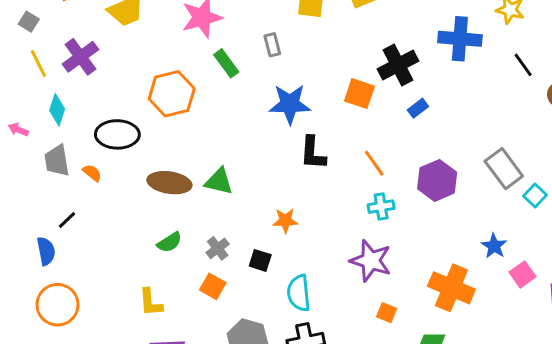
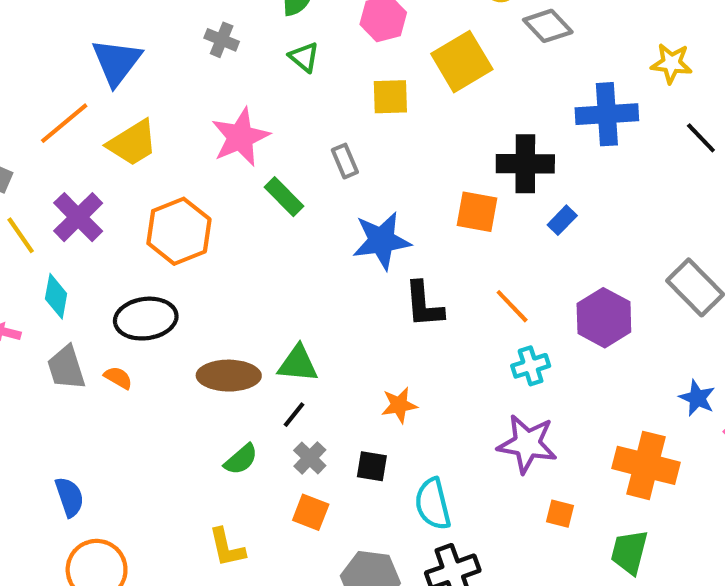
black cross: (398, 65) -> (525, 164), turned 36
orange hexagon: (172, 94) -> (179, 231), moved
black line: (67, 220) -> (294, 415), moved

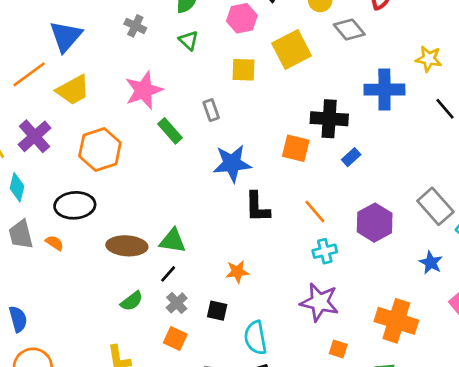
blue star: (697, 398) -> (431, 263), moved

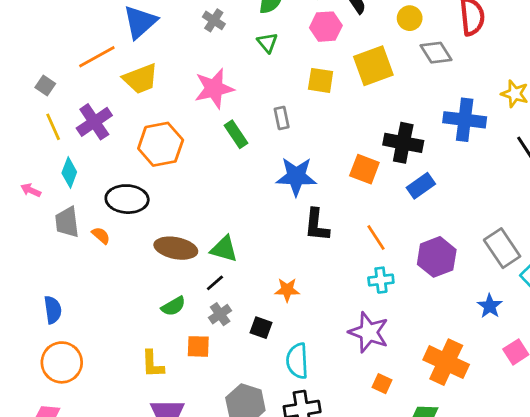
blue rectangle: (351, 157) -> (421, 186), size x1.4
orange square: (175, 338) -> (198, 346), moved, turned -30

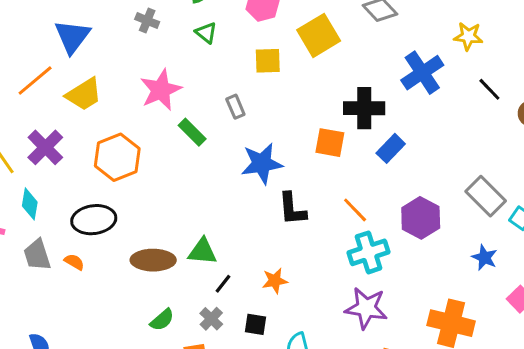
blue cross: (465, 120) -> (422, 73), turned -30
cyan cross: (381, 280) -> (368, 252), size x1.5
black line: (215, 283) -> (223, 284), moved

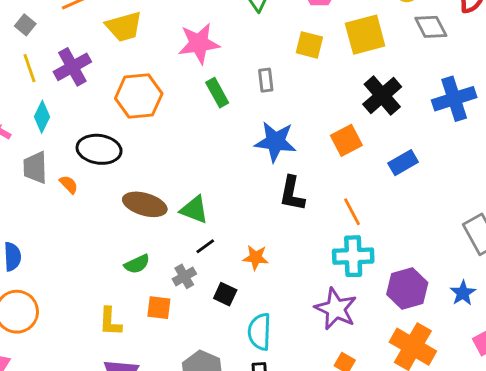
black cross: (364, 108) -> (382, 95), moved, turned 33
orange square: (330, 143) -> (346, 140), turned 36
purple hexagon: (421, 218) -> (407, 288), moved

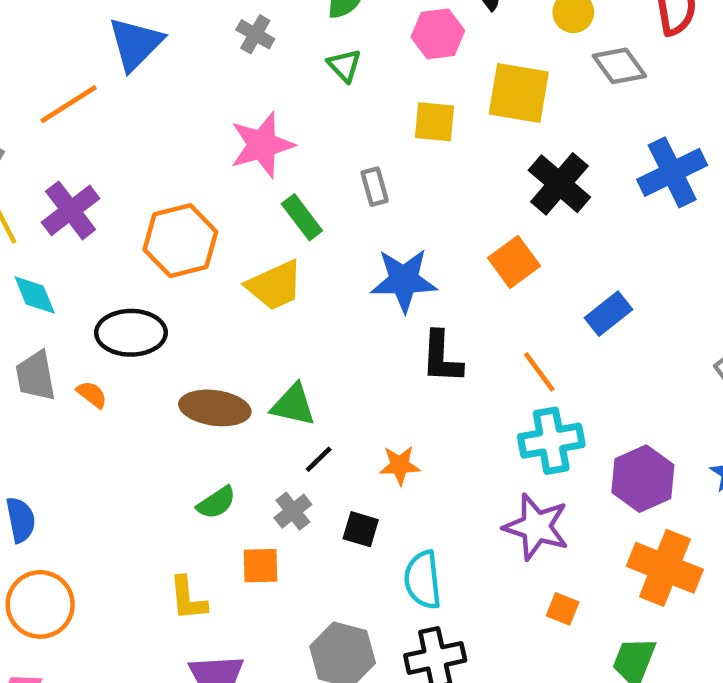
yellow trapezoid: (124, 27) -> (275, 285), moved
yellow square: (365, 35) -> (519, 93), turned 33
cyan diamond: (42, 117) -> (35, 295), turned -40
blue rectangle: (403, 163) -> (609, 314), moved

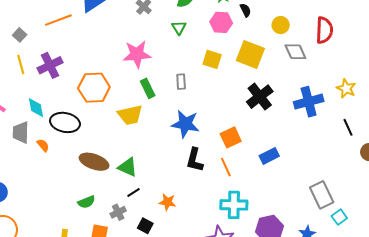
orange square: (514, 262) -> (231, 137), moved
cyan diamond: (35, 295) -> (36, 108), moved
orange line: (539, 372) -> (226, 167), moved

